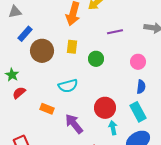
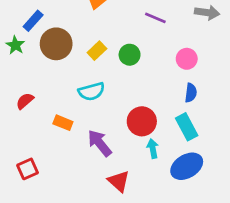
purple line: (115, 32) -> (155, 18), turned 35
yellow rectangle: (72, 47) -> (97, 51), moved, turned 40
green star: (12, 75) -> (15, 45), moved

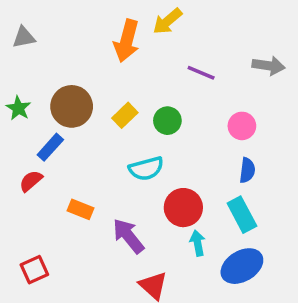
blue rectangle: (33, 21) -> (50, 147), moved
cyan semicircle: (91, 91) -> (146, 169), moved

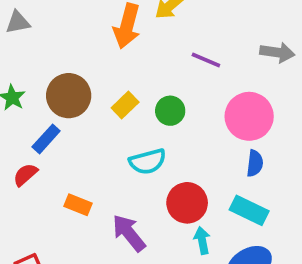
pink circle: (242, 126) -> (249, 116), size x1.6
cyan rectangle: (242, 215) -> (249, 210), turned -36

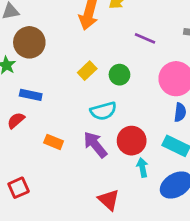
brown circle: (69, 96) -> (29, 42), moved
blue rectangle: (46, 139) -> (31, 95), turned 60
purple arrow: (129, 233) -> (95, 145), moved

